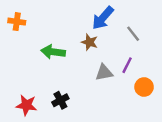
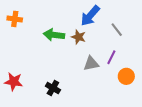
green arrow: (53, 52) -> (54, 35), moved
black cross: (60, 100) -> (53, 88), turned -32
red star: (26, 105) -> (14, 82), moved

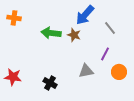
gray triangle: (91, 64) -> (86, 71), moved

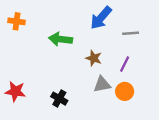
gray line: (110, 28) -> (131, 33), turned -56
brown star: (74, 35) -> (94, 58), moved
orange circle: (119, 72) -> (125, 91), moved

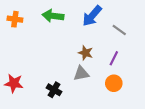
gray line: (131, 33) -> (119, 30), turned 40
green arrow: (61, 39) -> (53, 16), moved
gray triangle: (102, 84) -> (81, 73), moved

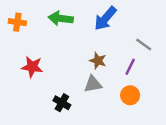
gray line: (119, 30) -> (144, 44), moved
red star: (14, 83) -> (32, 67), moved

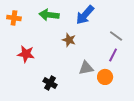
brown star: (98, 61) -> (69, 40), moved
purple line: (130, 67) -> (113, 55), moved
gray triangle: (93, 84) -> (86, 68), moved

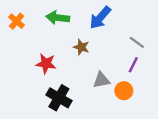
orange cross: (14, 18) -> (17, 21), turned 32
red star: (26, 54) -> (46, 64), moved
black cross: (50, 83) -> (59, 98), size x1.5

